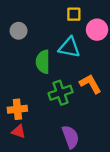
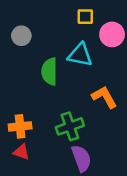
green cross: (61, 93) -> (70, 126), moved

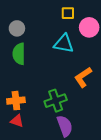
green semicircle: (49, 71) -> (19, 54), moved
orange L-shape: (104, 97) -> (83, 77), turned -95

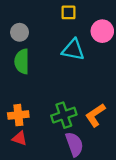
yellow square: (68, 13) -> (68, 12), moved
orange L-shape: (83, 77) -> (95, 115), moved

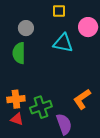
gray circle: (20, 32) -> (26, 28), moved
green cross: (64, 115) -> (41, 107), moved

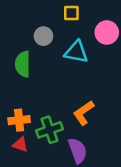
gray circle: (26, 28) -> (43, 36), moved
orange L-shape: (82, 99) -> (84, 113), moved

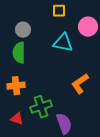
gray circle: (43, 36) -> (23, 30), moved
orange L-shape: (84, 113) -> (80, 84), moved
orange cross: (19, 120) -> (16, 86), moved

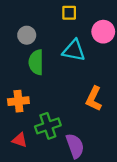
green semicircle: (19, 53) -> (36, 62), moved
orange L-shape: (80, 84) -> (94, 99), turned -30

